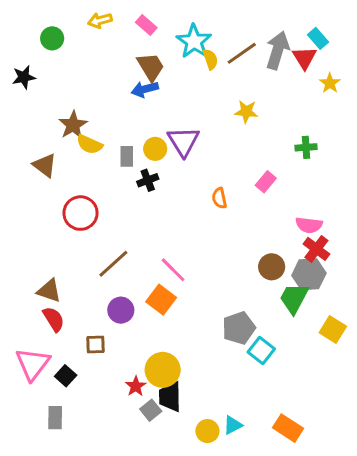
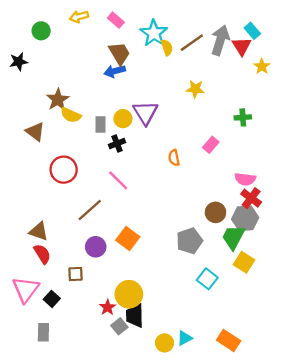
pink line: (173, 270) -> (118, 180), moved
gray pentagon: (239, 328) -> (189, 241), moved
yellow square: (333, 330) -> (244, 262), moved

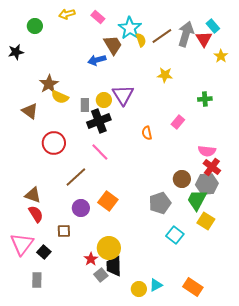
brown trapezoid: (119, 53) -> (113, 45), moved
black cross: (117, 144) -> (99, 121), size x1.6

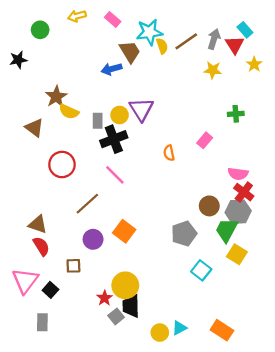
cyan star: (130, 28) -> (149, 32), turned 30
gray arrow: (186, 34) -> (214, 39), size x0.7
yellow star: (165, 75) -> (213, 70), moved

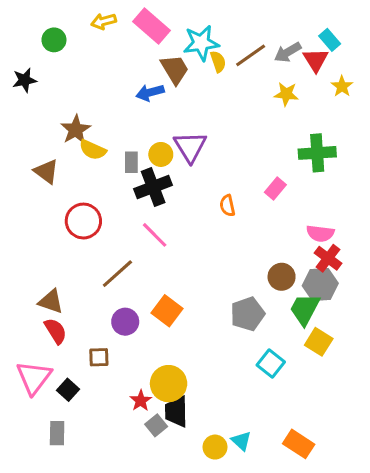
pink rectangle: (113, 19) -> (152, 26), size x1.6
gray arrow: (214, 39) -> (288, 52), turned -138
green cross: (236, 114) -> (317, 153), size x1.6
cyan triangle: (179, 328) -> (241, 441), turned -49

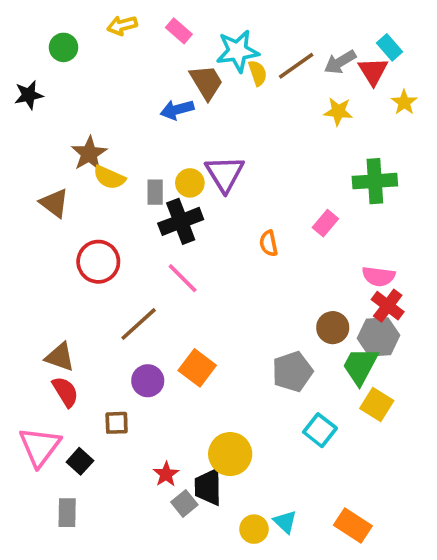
pink rectangle: (152, 26) -> (179, 31), size x0.6
yellow circle: (169, 384) -> (230, 454), moved

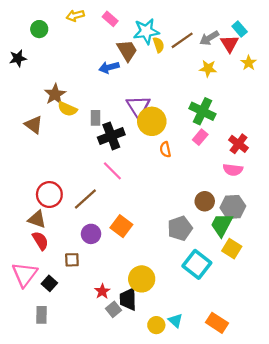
green cross: (375, 181) -> (202, 111), moved, turned 30
yellow circle: (190, 183) -> (152, 121), moved, size x1.6
red circle: (98, 262) -> (49, 195), moved
red cross: (388, 306) -> (238, 144), moved
cyan square: (320, 430) -> (197, 264), size x1.4

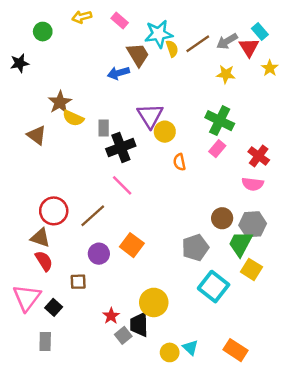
yellow circle: (152, 121) -> (165, 132), size x0.7

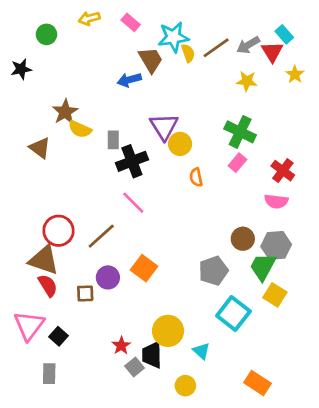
brown triangle: (40, 238) -> (44, 260), size x1.4
brown square: (78, 282) -> (85, 293), moved
cyan triangle: (190, 348) -> (201, 351), moved

